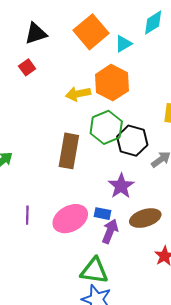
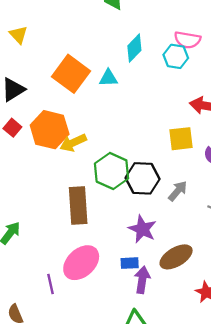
cyan triangle: (123, 44) -> (108, 78), turned 42
orange hexagon: (112, 83) -> (50, 130), moved
pink ellipse: (70, 219) -> (81, 263), moved

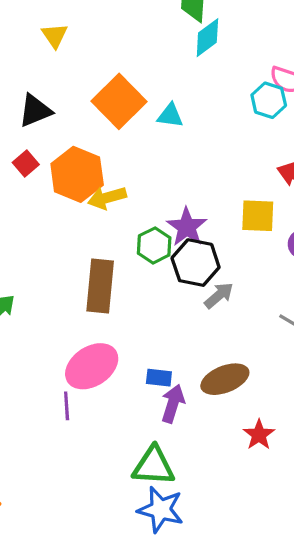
cyan diamond: (134, 48) -> (207, 38), moved
green hexagon: (112, 171) -> (154, 245), size x0.7
gray arrow: (178, 191) -> (219, 295), moved
purple star: (142, 229) -> (187, 227), moved
purple line: (51, 284) -> (67, 406), moved

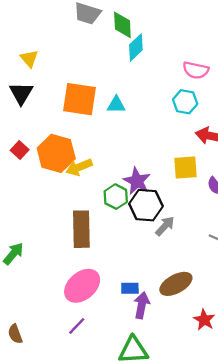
cyan hexagon: (269, 100) -> (185, 102), moved
orange square: (119, 101) -> (79, 99), turned -30
black triangle: (35, 111) -> (21, 93), moved, turned -30
purple line: (67, 406) -> (77, 326), moved, turned 54

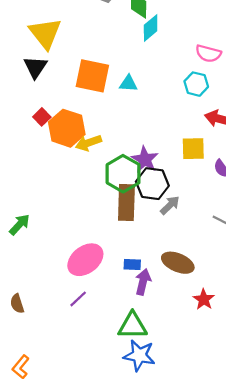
yellow triangle: (29, 58) -> (45, 33), size x1.8
red square: (20, 150) -> (42, 117), moved
green hexagon: (116, 197) -> (123, 174), size x1.5
brown rectangle: (81, 229) -> (126, 202), moved
brown ellipse: (176, 284) -> (178, 263), turned 48

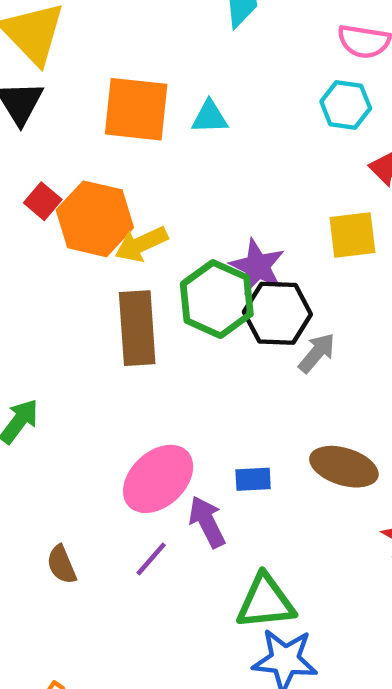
brown rectangle: (126, 202) -> (137, 328), moved
purple arrow: (143, 282) -> (207, 522), moved, turned -35
brown semicircle: (17, 304) -> (62, 565), moved

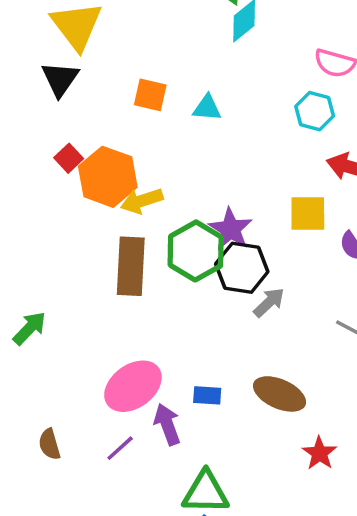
orange square: (136, 109) -> (150, 95), size x0.6

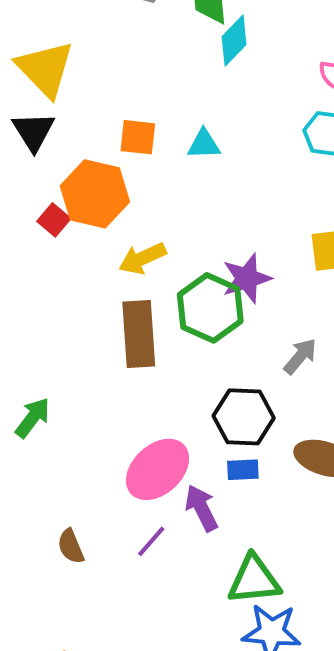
orange hexagon: (108, 177) -> (95, 194), moved
purple star: (230, 229) -> (247, 278), turned 30
black hexagon: (242, 268) -> (244, 417), moved

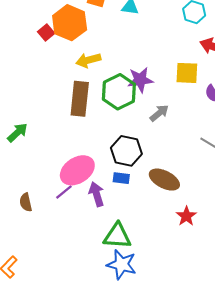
gray arrow: (300, 356) -> (159, 113), moved
purple line: (151, 541) -> (64, 192), moved

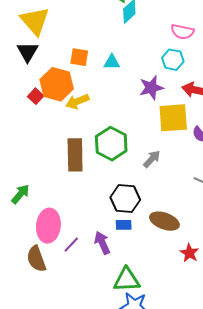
yellow arrow: (88, 60) -> (77, 101), moved
yellow square: (187, 73) -> (173, 118), size x1.4
purple star: (140, 80) -> (151, 88), moved
pink ellipse: (77, 170) -> (48, 226), moved, turned -44
brown semicircle: (26, 202) -> (36, 259), size x1.5

